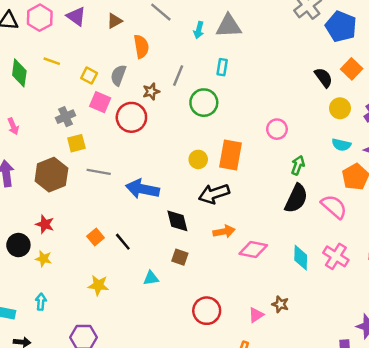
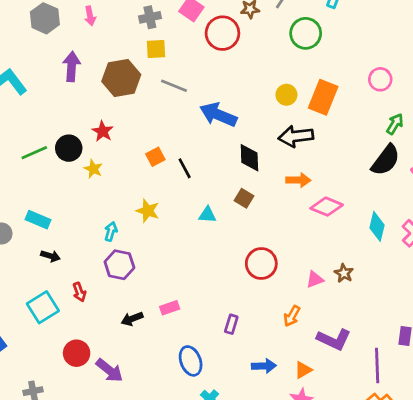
cyan arrow: (41, 302) -> (111, 231), moved

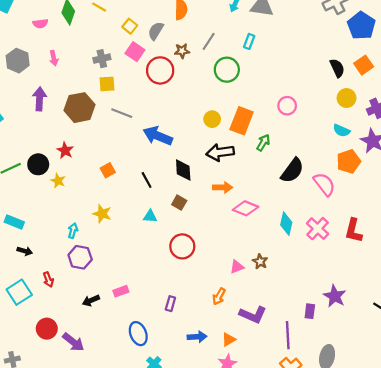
green arrow: (395, 124) -> (263, 143), moved
black line: (185, 168) -> (147, 180), moved
red circle: (261, 264) -> (182, 246), moved

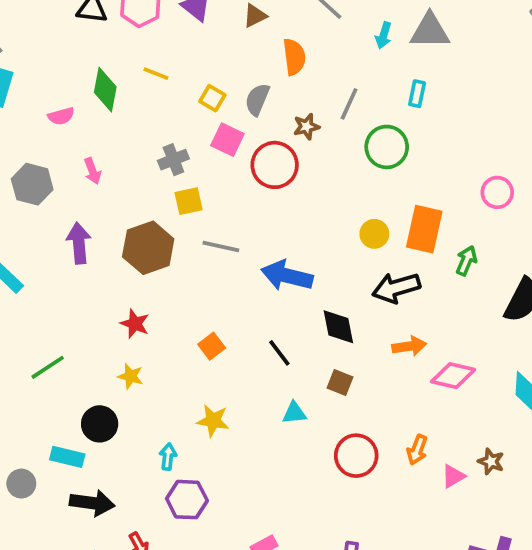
black circle: (38, 164) -> (100, 424), moved
black arrow: (25, 251) -> (92, 503), size x1.6
orange arrow: (219, 296) -> (417, 450), moved

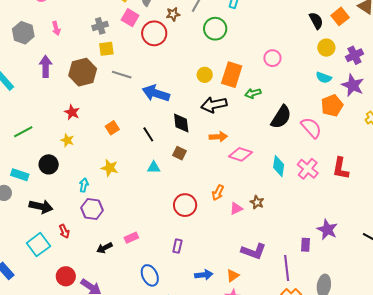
green arrow: (466, 261) -> (253, 93), turned -133
red circle: (356, 456) -> (185, 205), moved
cyan rectangle: (67, 457) -> (20, 175), moved

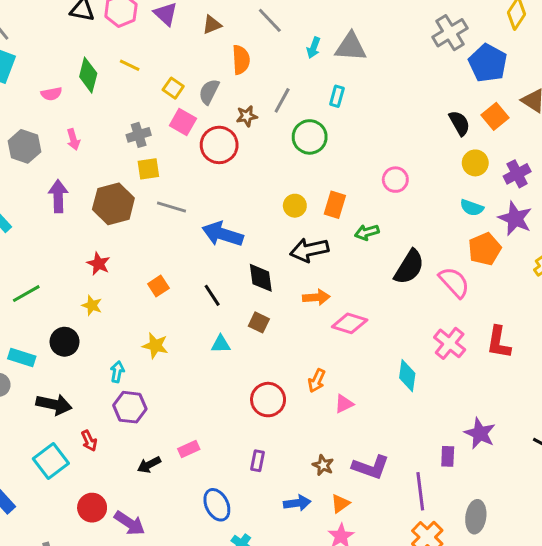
orange rectangle: (232, 75) -> (335, 205), size x0.7
cyan diamond: (279, 166) -> (407, 376), moved
brown star: (257, 202) -> (323, 465), moved

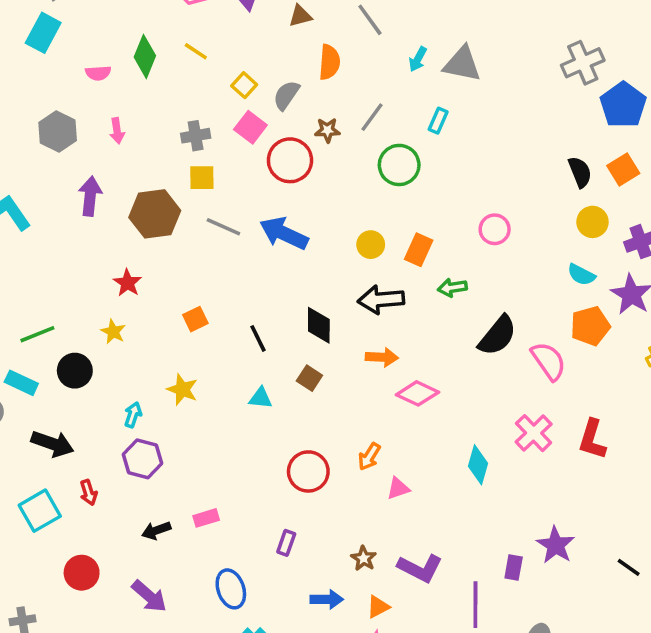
blue arrow: (223, 234) -> (284, 233), moved
green line: (26, 294) -> (37, 334), moved
purple arrow: (130, 523) -> (149, 596), moved

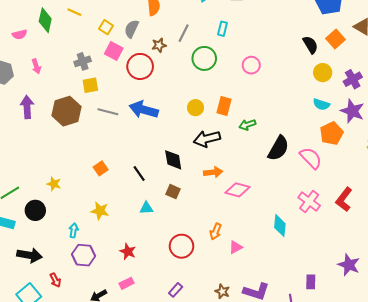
pink circle: (495, 229) -> (251, 65), moved
red star: (127, 283) -> (128, 251), moved
red L-shape: (592, 439) -> (344, 199), turned 30
purple rectangle: (286, 543) -> (176, 290), turned 32
purple star: (556, 545) -> (349, 265), moved

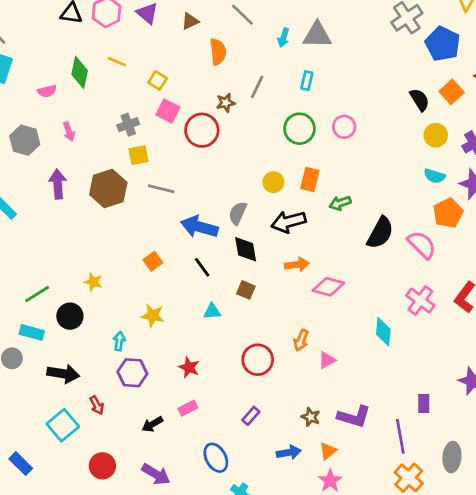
gray semicircle: (132, 29) -> (238, 213), moved
green circle: (204, 58) -> (299, 129), moved
blue arrow: (144, 110) -> (199, 227), moved

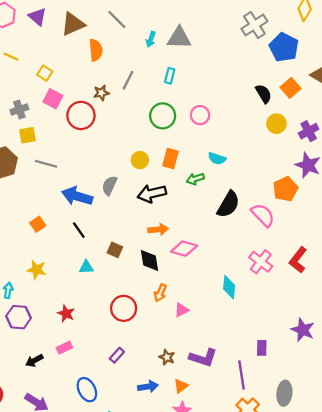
brown triangle: (190, 21) -> (73, 24), size x1.6
cyan semicircle: (435, 176) -> (217, 158), moved
black diamond: (246, 249) -> (150, 261), moved

